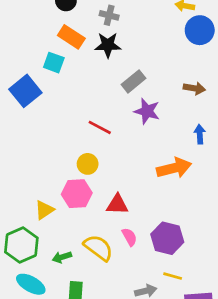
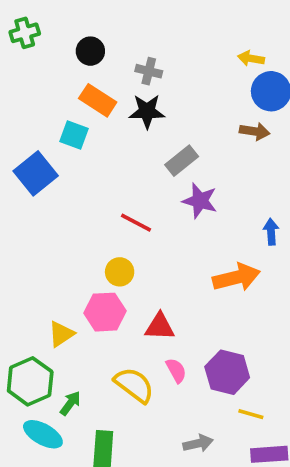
brown arrow: (194, 88) -> (255, 131), moved
green arrow: (62, 257) -> (70, 403), moved, turned 144
yellow line: (173, 276) -> (251, 414), moved

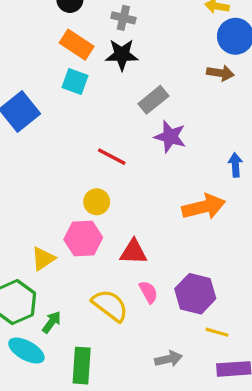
cyan square: (74, 135) -> (75, 81), moved

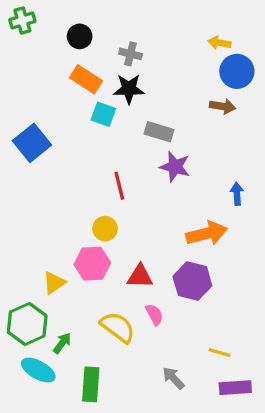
cyan square: (75, 81) -> (103, 114), moved
gray rectangle: (153, 100) -> (159, 132), turned 56
red line: (112, 157) -> (119, 186), turned 48
purple hexagon: (195, 294) -> (192, 281), moved
gray arrow: (169, 359) -> (173, 378), turned -120

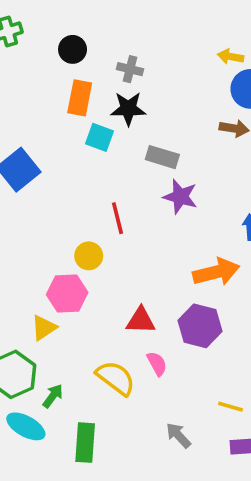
orange rectangle: (86, 79) -> (80, 98), turned 68
yellow circle: (105, 229) -> (89, 256), moved
pink hexagon: (92, 264) -> (67, 294), moved

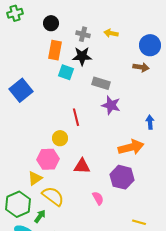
yellow arrow: (231, 57) -> (111, 33), moved
red triangle: (141, 320) -> (82, 166), moved
yellow semicircle: (116, 378) -> (53, 196), moved

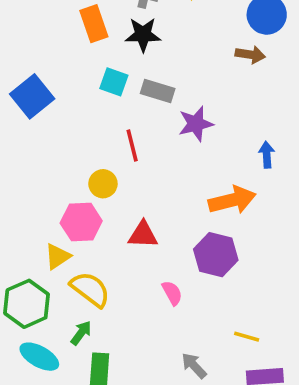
orange rectangle: (55, 50) -> (94, 24), turned -30
cyan square: (66, 72) -> (114, 82), moved
gray rectangle: (101, 83) -> (158, 91), moved
purple star: (111, 105) -> (196, 124), turned -30
green arrow: (40, 216) -> (81, 333), moved

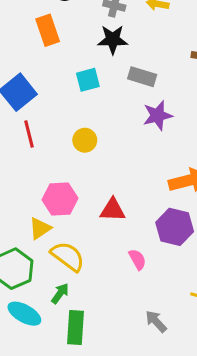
orange rectangle: (94, 24) -> (48, 30), moved
cyan square: (114, 82) -> (88, 80), turned -35
gray rectangle: (158, 91) -> (142, 77), moved
red line: (132, 146) -> (29, 134), moved
yellow circle: (103, 184) -> (85, 140), moved

